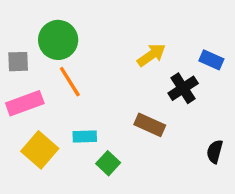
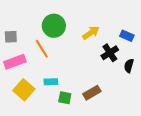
green circle: (58, 40) -> (54, 26), moved
brown rectangle: (150, 125) -> (92, 93), moved, turned -54
black semicircle: (215, 152) -> (129, 66), moved
green square: (108, 163) -> (65, 98), turned -32

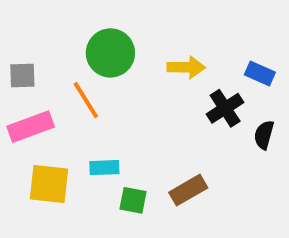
yellow arrow: (91, 33) -> (186, 67), turned 36
yellow square: (24, 90) -> (49, 184), turned -35

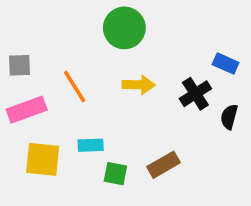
green circle: (110, 53) -> (124, 28), moved
yellow arrow: (186, 67) -> (139, 85), moved

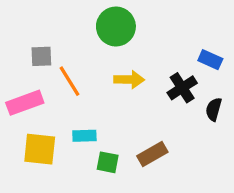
gray square: (20, 65) -> (41, 56), moved

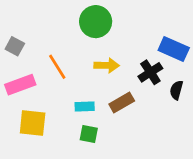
gray square: (41, 56) -> (15, 46), moved, turned 30
blue rectangle: (210, 60) -> (174, 49), size x1.5
cyan rectangle: (84, 136) -> (85, 107), moved
brown rectangle: (152, 154) -> (122, 102), moved

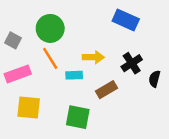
green circle: (96, 22) -> (50, 28), moved
blue rectangle: (174, 49) -> (126, 20), moved
cyan rectangle: (85, 107) -> (74, 75), moved
green square: (89, 134) -> (78, 117), size x1.5

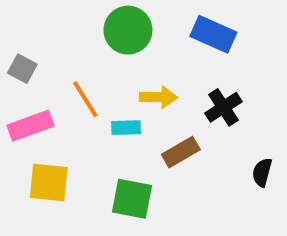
green circle: (50, 28) -> (128, 30), moved
black semicircle: (154, 79) -> (262, 172), moved

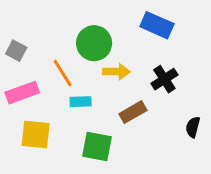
green circle: (128, 30) -> (94, 43), moved
cyan rectangle: (126, 128) -> (81, 102), moved

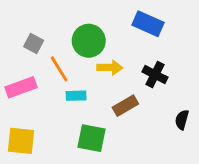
gray square: (16, 51) -> (34, 44), moved
black cross: (164, 79) -> (155, 75), turned -30
yellow square: (36, 135) -> (21, 141), moved

